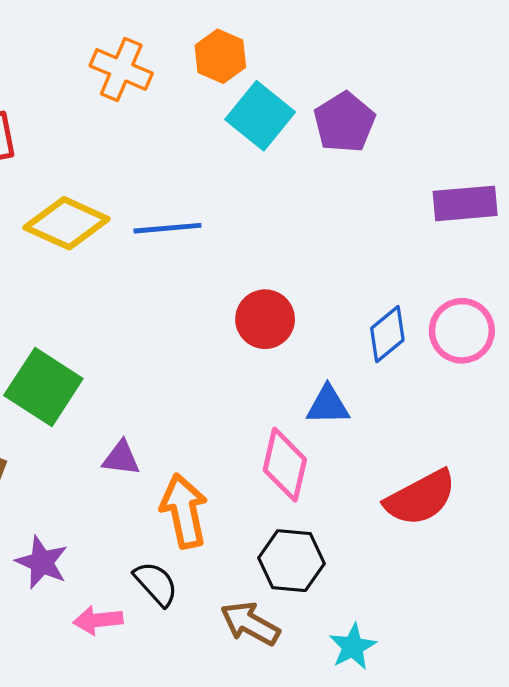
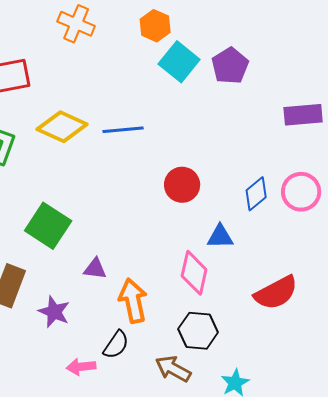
orange cross: (121, 69) -> (76, 24), moved
purple star: (42, 562) -> (54, 312), moved
black semicircle: (156, 584) -> (116, 345), turned 76

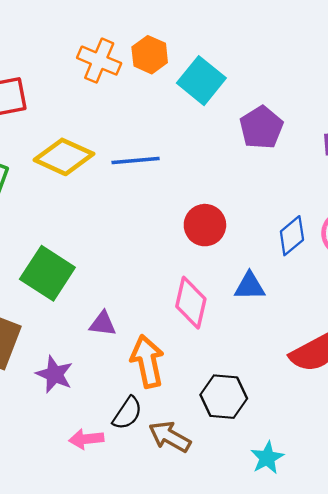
orange cross: (76, 24) -> (99, 61), moved
orange hexagon: (155, 26) -> (150, 55), moved
purple pentagon: (230, 66) -> (261, 128), moved
pink diamond: (194, 273) -> (191, 303), moved
brown arrow: (173, 369) -> (170, 437), moved

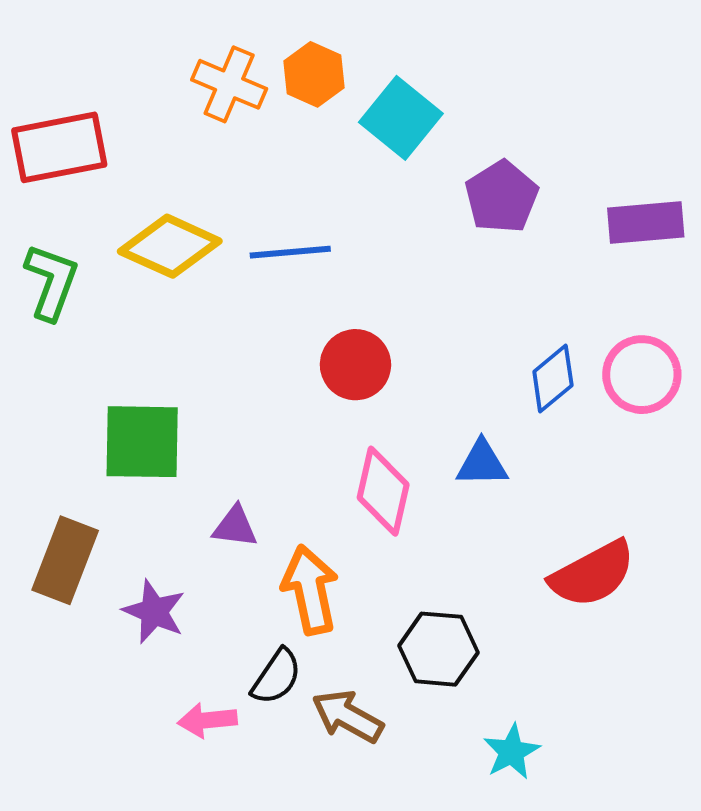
red circle: (205, 225) -> (355, 365), moved
green square: (47, 273) -> (142, 442), turned -32

